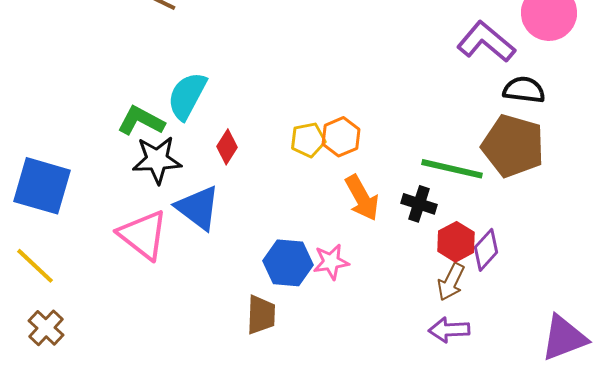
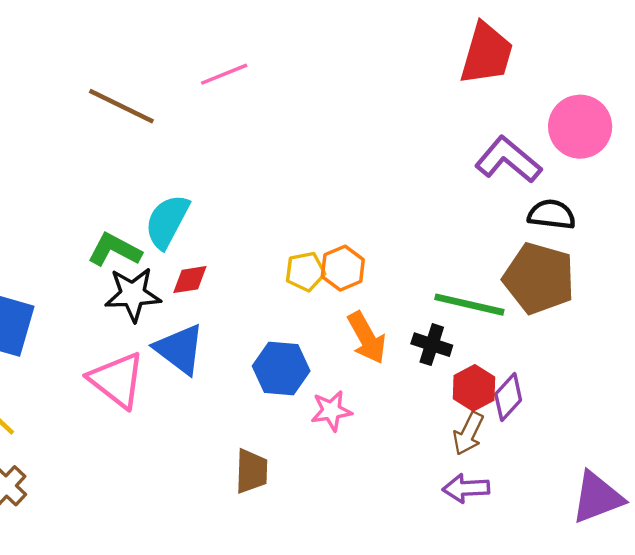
red diamond: (227, 147) -> (190, 280), moved, turned 48
blue hexagon: (288, 263) -> (281, 369), moved

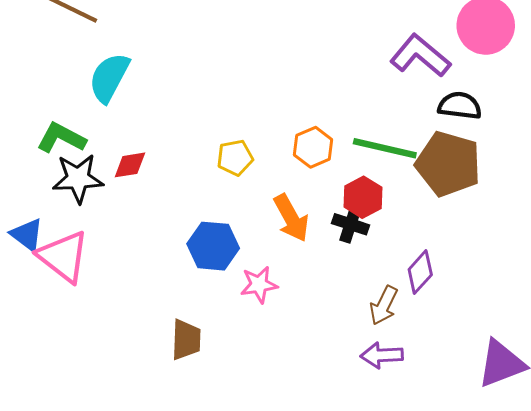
cyan semicircle: (167, 221) -> (109, 78), moved
orange hexagon: (343, 268) -> (313, 147), moved
green line: (469, 305) -> (385, 148), moved
blue triangle: (180, 349) -> (27, 235), moved, size x0.7
red hexagon: (474, 388) -> (363, 197), moved

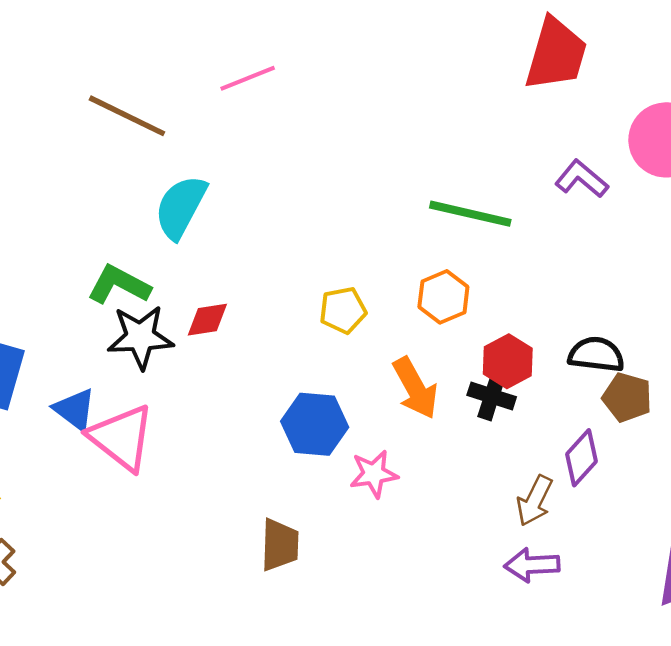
purple L-shape: (420, 56) -> (582, 179), size x0.7
black semicircle: (460, 106) -> (596, 354), moved
green line: (385, 148) -> (470, 214), moved
brown pentagon: (448, 164) -> (627, 397), moved, size x0.6

